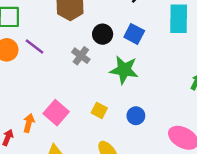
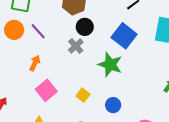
black circle: (103, 34) -> (85, 27), moved
blue square: (134, 34) -> (124, 36), size x1.4
orange arrow: (29, 123) -> (35, 63), moved

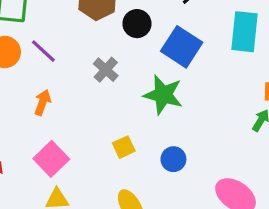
black circle: (85, 27) -> (137, 24), moved
pink square: (46, 90) -> (51, 159), moved
yellow square: (83, 95) -> (124, 147), turned 32

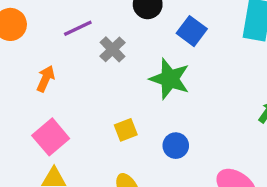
blue square: (182, 47) -> (192, 31), size x0.7
purple line: (43, 51) -> (78, 28), moved, turned -72

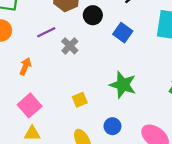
green star: (170, 79) -> (123, 85), moved
blue circle: (176, 146) -> (112, 126), moved

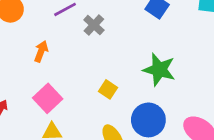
yellow square: (80, 100) -> (108, 89), turned -32
blue circle: (112, 126) -> (148, 120), size x1.6

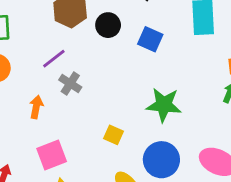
gray cross: (94, 25) -> (70, 83), moved
pink square: (48, 98) -> (52, 155), turned 32

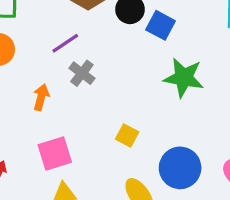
blue square: (150, 39) -> (161, 25), moved
green star: (164, 105) -> (184, 78), moved

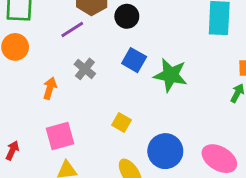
blue square: (161, 25) -> (134, 60), moved
purple line: (65, 43) -> (72, 29), moved

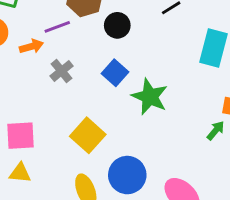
orange arrow: (50, 88) -> (31, 46), moved, turned 45
yellow square: (121, 123) -> (88, 135), size x1.6

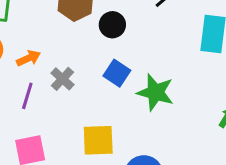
purple line: (57, 27) -> (27, 96), moved, turned -45
yellow square: (88, 135) -> (98, 140), turned -36

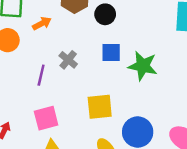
orange arrow: (28, 58) -> (42, 23), moved
blue square: (117, 73) -> (111, 52), turned -30

